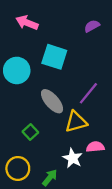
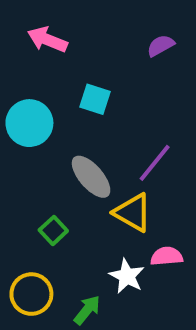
cyan square: (54, 57) -> (95, 99), size x0.7
yellow triangle: (76, 122) -> (133, 213), turned 45

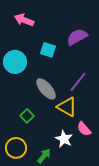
purple semicircle: (161, 46) -> (77, 37), moved, size x1.5
pink semicircle: (167, 256) -> (84, 129), turned -126

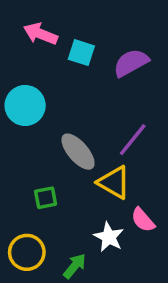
cyan square: (48, 50) -> (81, 53), moved
green square: (27, 116) -> (46, 198), turned 32

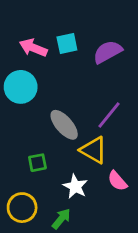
pink arrow: (40, 34) -> (33, 48), moved
cyan square: (81, 53) -> (67, 43), turned -30
white star: (109, 237) -> (75, 186), moved

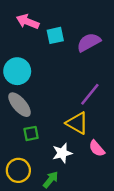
pink arrow: (33, 48) -> (28, 22), moved
gray ellipse: (64, 125) -> (20, 105), moved
white star: (75, 186) -> (62, 153), turned 30

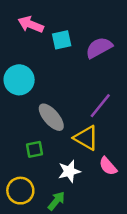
gray ellipse: (20, 105) -> (51, 117), moved

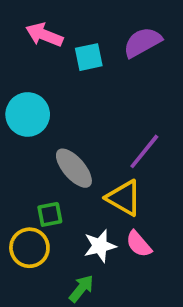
purple semicircle: (99, 48) -> (142, 42), moved
pink semicircle: (108, 166) -> (139, 244), moved
yellow circle: (20, 191) -> (29, 248), moved

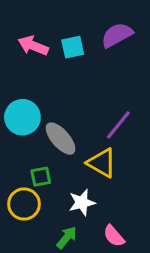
pink arrow: (44, 35) -> (33, 46), moved
cyan circle: (28, 114) -> (22, 117), moved
pink semicircle: (139, 244) -> (114, 236), moved

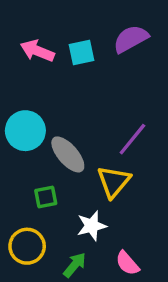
yellow triangle: (102, 163) -> (114, 182), turned 40
yellow circle: (24, 204) -> (27, 246), moved

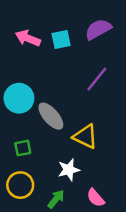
purple line: (132, 139) -> (97, 79), moved
yellow triangle: (114, 182) -> (85, 137), turned -44
green square: (46, 197) -> (23, 148), moved

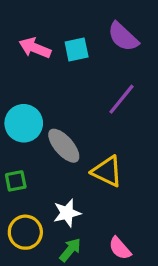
purple semicircle: (98, 29) -> (123, 37), turned -108
green square: (23, 148) -> (16, 181), moved
white star: (69, 170) -> (67, 213), moved

